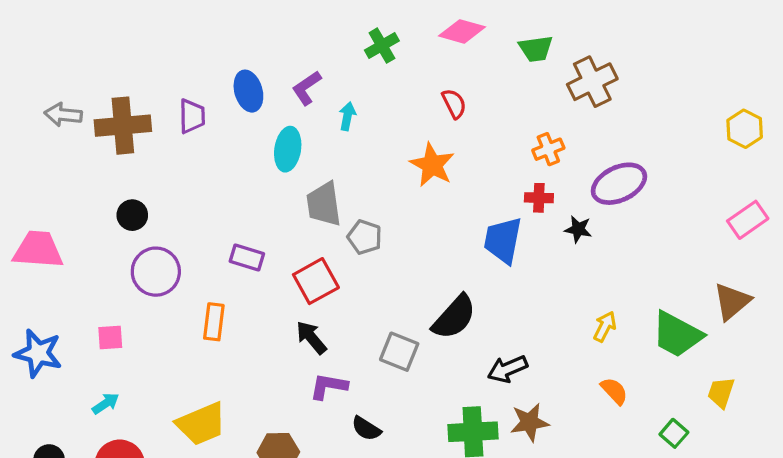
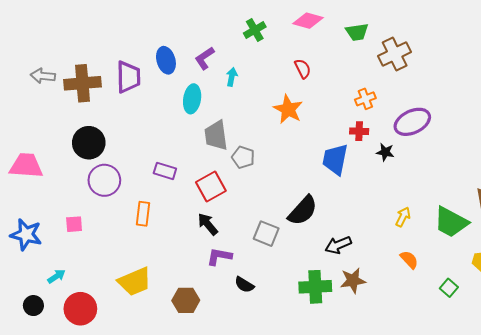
purple trapezoid: (192, 116) -> (128, 77), size x1.4
black circle: (132, 215) -> (89, 143), size x1.6
cyan arrow: (106, 403) -> (56, 276), moved

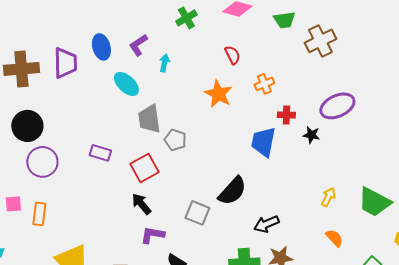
cyan ellipse: (192, 99) -> (126, 84), turned -56
orange cross: (365, 99) -> (264, 84), moved
orange rectangle: (143, 214) -> (39, 214), moved

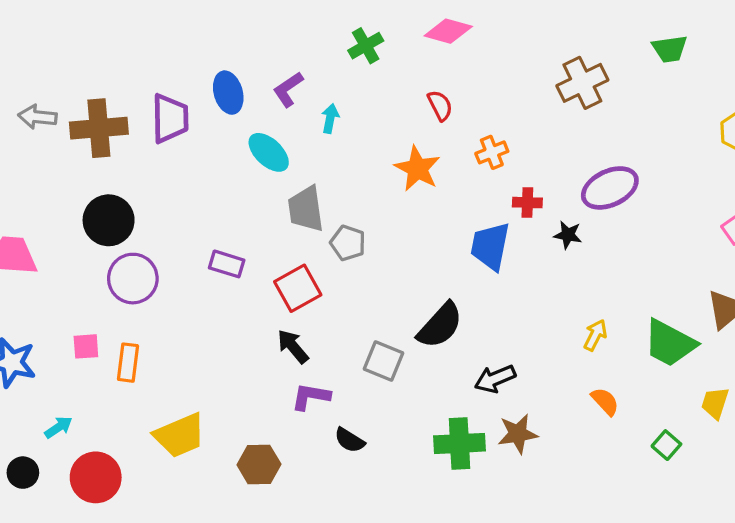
green trapezoid: (284, 20) -> (670, 49), moved

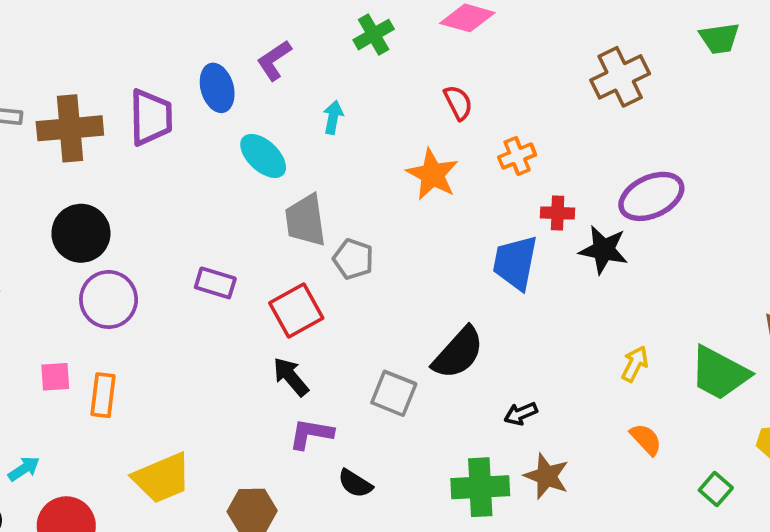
purple L-shape: (288, 89) -> (274, 60), moved
black star: (568, 235) -> (604, 250), size x1.5
black arrow: (495, 379) -> (521, 414), size x0.7
brown star: (518, 434) -> (547, 476), turned 30

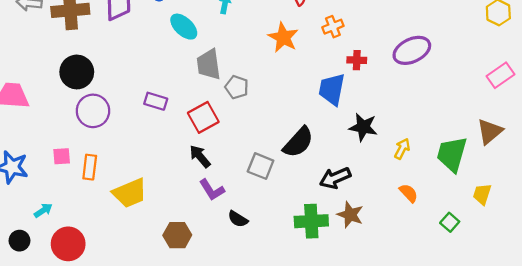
black star: (604, 250) -> (363, 127), moved
green trapezoid: (719, 373) -> (452, 154), turned 78
black arrow: (521, 414) -> (335, 178), size x1.6
purple L-shape: (311, 434) -> (212, 190), turned -132
yellow trapezoid: (162, 478) -> (130, 193), moved

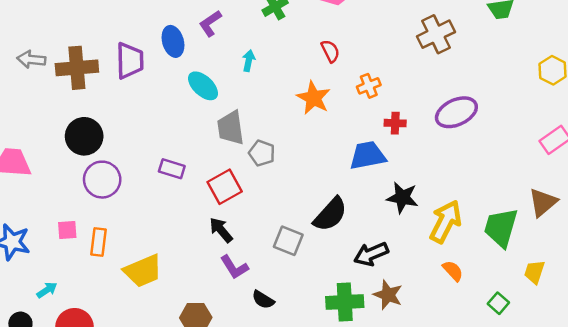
blue trapezoid: (332, 89) -> (368, 156), turned 68
yellow arrow: (402, 149) -> (446, 222), size x1.8

